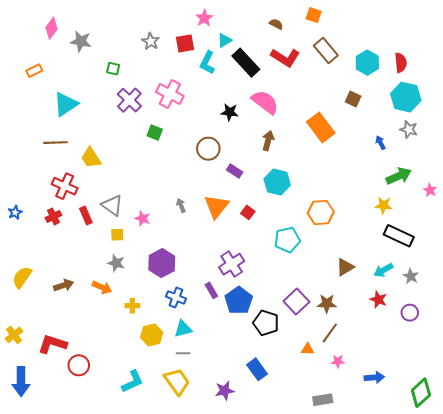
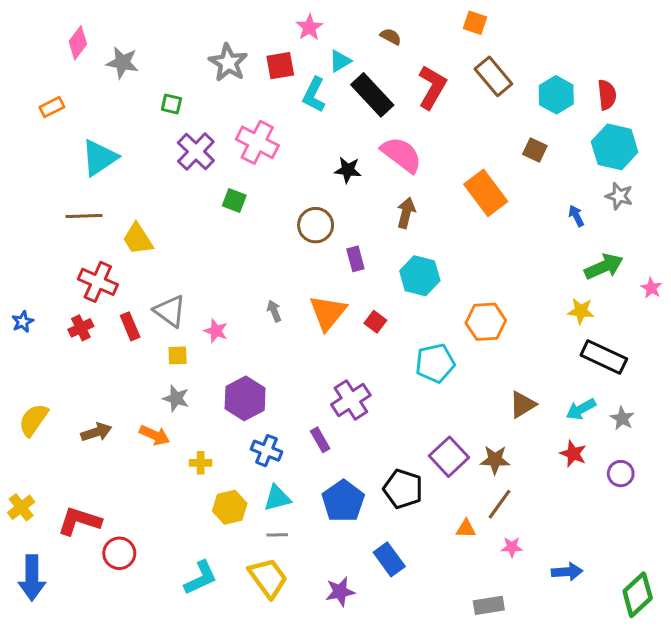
brown semicircle: (276, 24) -> (391, 37), moved
gray star: (151, 41) -> (228, 63), size x1.4
red L-shape: (285, 58) -> (432, 87), turned -92
purple rectangle: (235, 171) -> (355, 259), turned 42
blue pentagon: (239, 301) -> (343, 501), moved

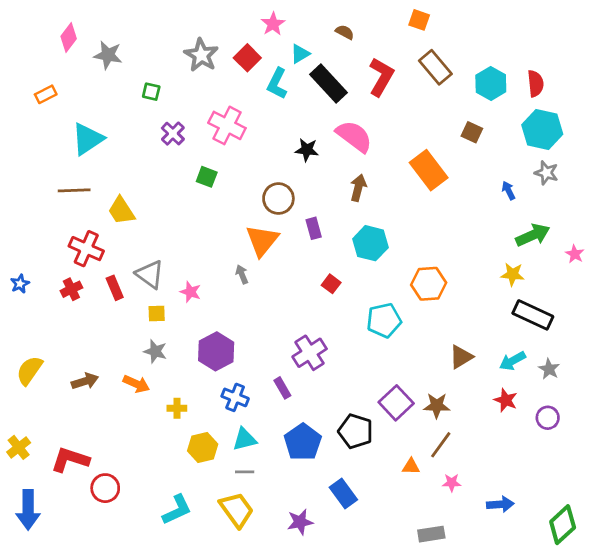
red square: (280, 66) -> (247, 58), turned -35
purple cross: (196, 152) -> (173, 134), size x0.7
orange triangle: (328, 313) -> (262, 240), moved

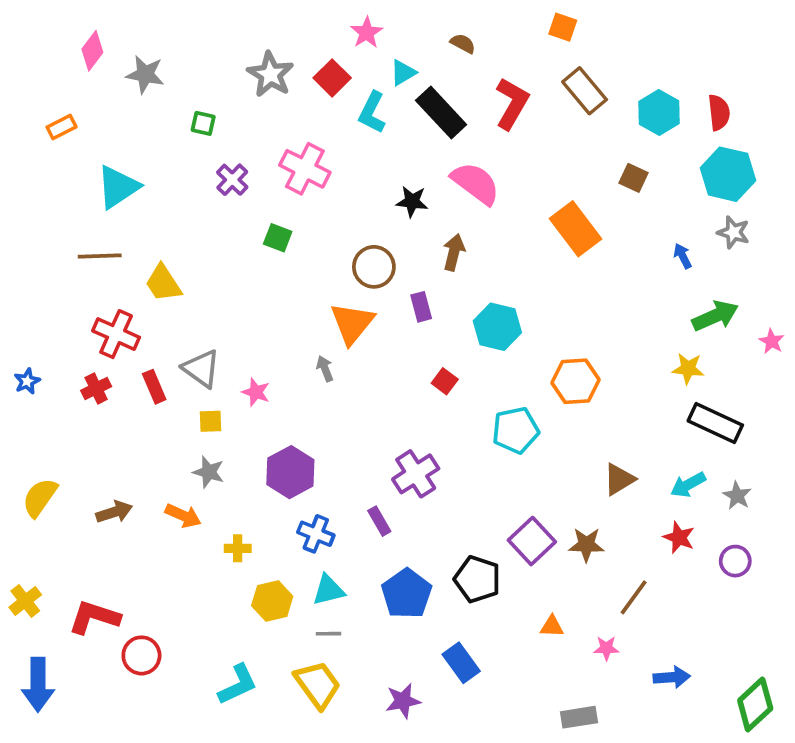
brown arrow: (358, 188) -> (454, 252), moved
brown line: (441, 445) -> (634, 597), moved

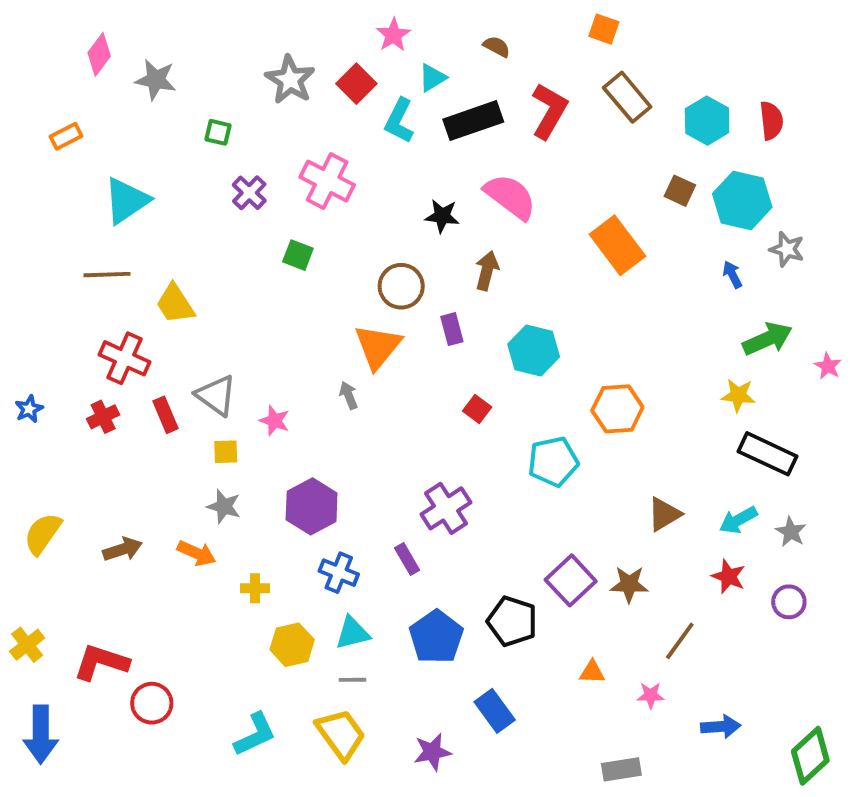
black rectangle: (441, 112) -> (473, 121), turned -66
cyan hexagon: (728, 174) -> (742, 200), moved

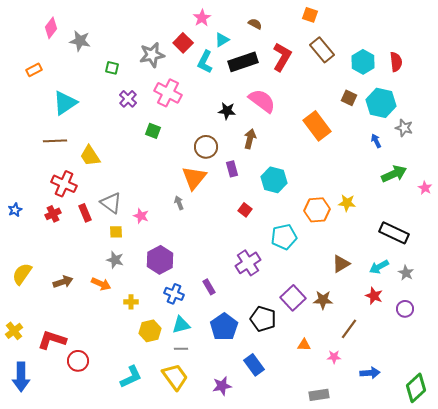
gray star: (290, 80) -> (152, 55), moved, turned 30
yellow star: (738, 395) -> (347, 203), moved
purple cross: (446, 508) -> (248, 263), moved

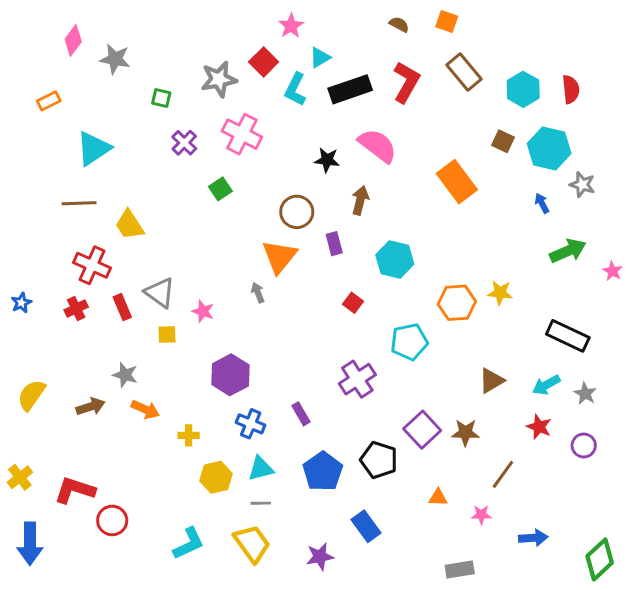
brown semicircle: (255, 24) -> (399, 24), moved
green square: (153, 131) -> (220, 189), turned 35
gray star: (115, 260) -> (125, 375), moved

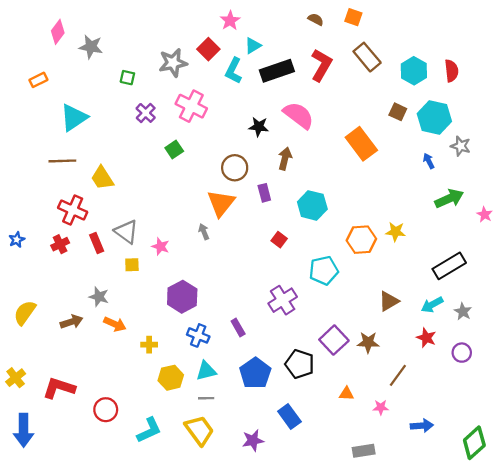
black rectangle: (568, 336) -> (449, 266), turned -56
red circle: (112, 520) -> (106, 410), moved

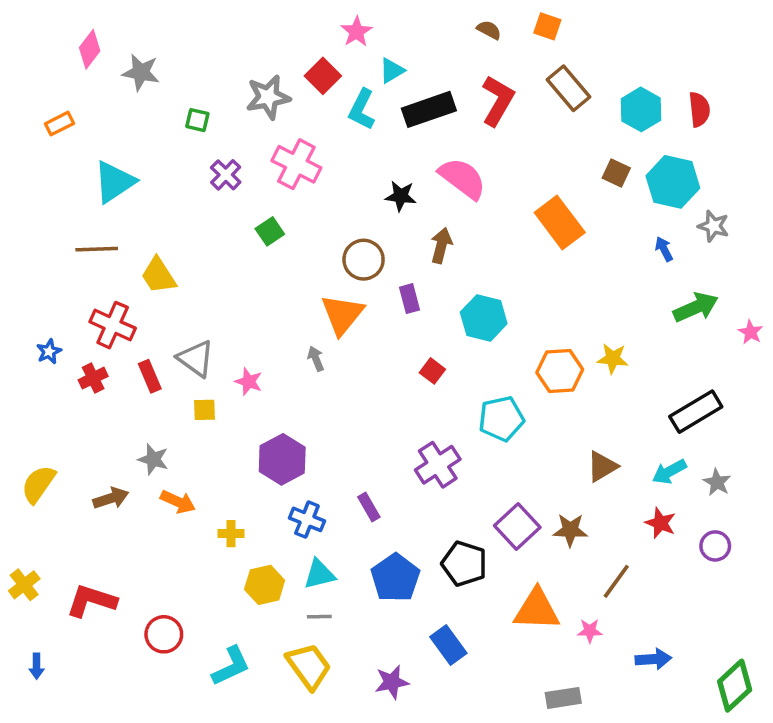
blue star: (17, 240) -> (49, 352), moved
orange triangle: (346, 394) -> (537, 610), size x2.0
blue arrow: (24, 430) -> (37, 666), size x0.5

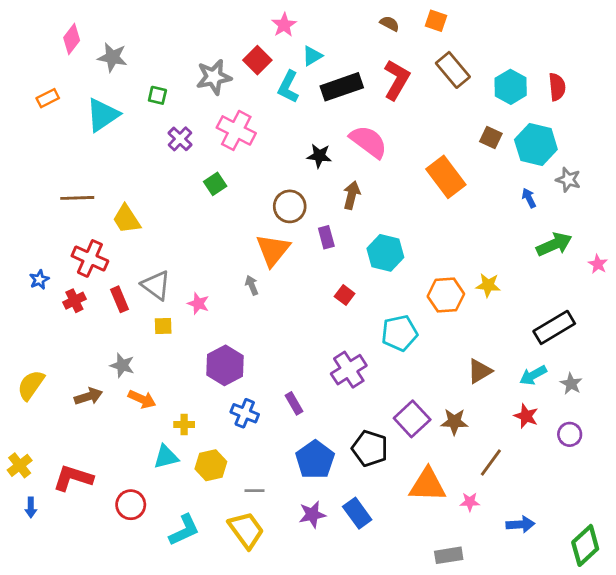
cyan triangle: (114, 182) -> (103, 115), moved
cyan triangle: (319, 574) -> (166, 457), moved
blue arrow: (37, 666) -> (31, 507), moved
purple star: (392, 682) -> (312, 515), moved

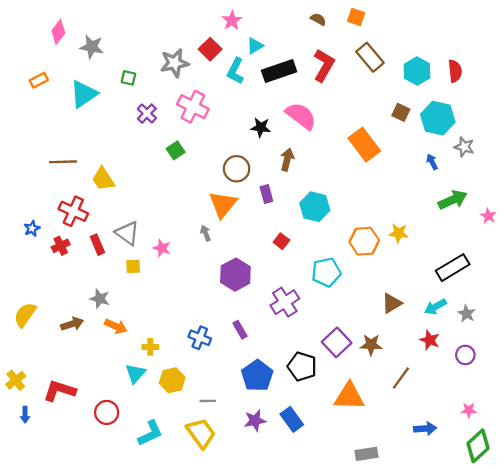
purple hexagon: (225, 365) -> (235, 275), moved
cyan triangle: (166, 457) -> (135, 373), turned -35
pink star: (470, 502) -> (469, 410), moved

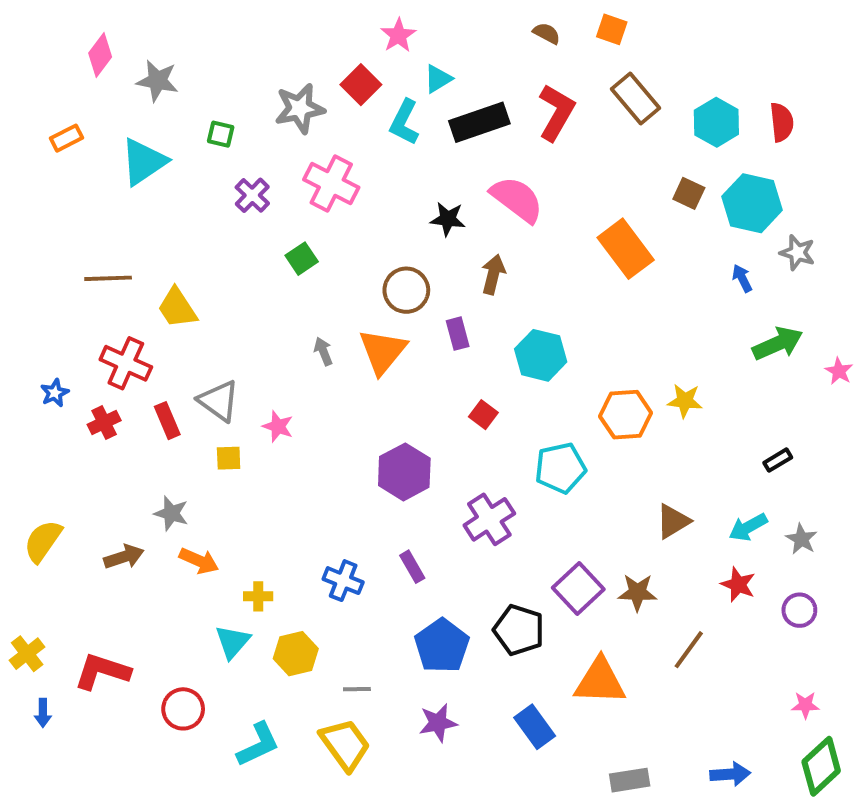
gray arrow: (206, 233) -> (323, 351), moved
black rectangle: (453, 268) -> (778, 460), size x0.5
blue rectangle: (292, 419) -> (535, 727), moved
blue arrow: (425, 429) -> (730, 774), moved

